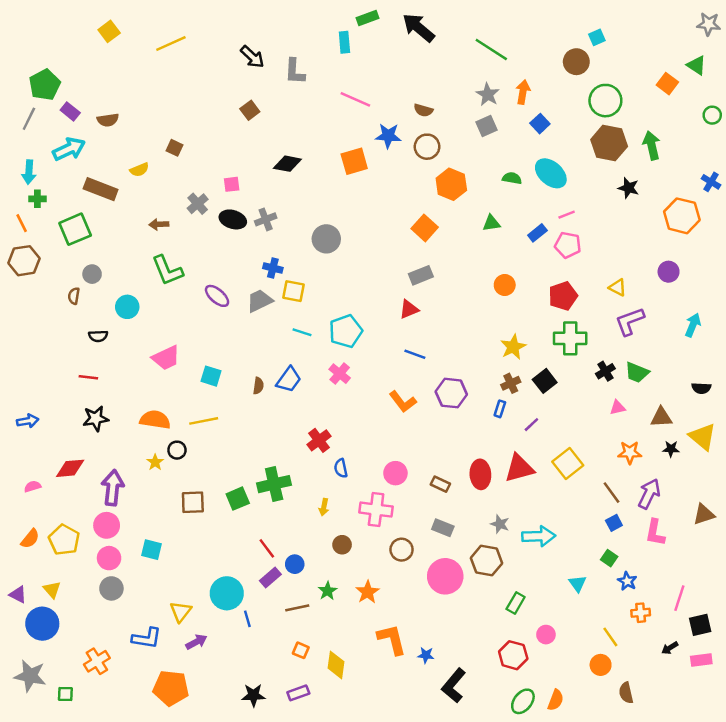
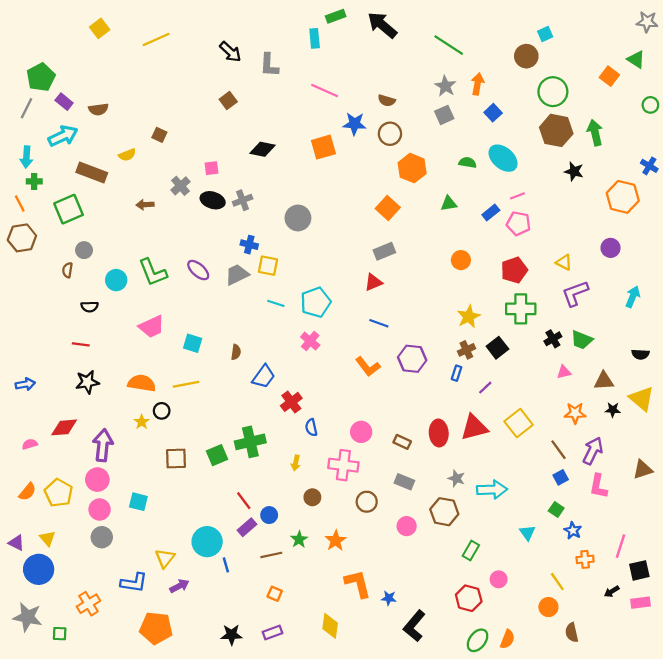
green L-shape: (167, 270) -> (153, 272), moved
blue trapezoid: (289, 380) -> (264, 376), moved
pink circle: (445, 576) -> (407, 526), size x0.6
yellow diamond: (336, 665) -> (330, 626), moved

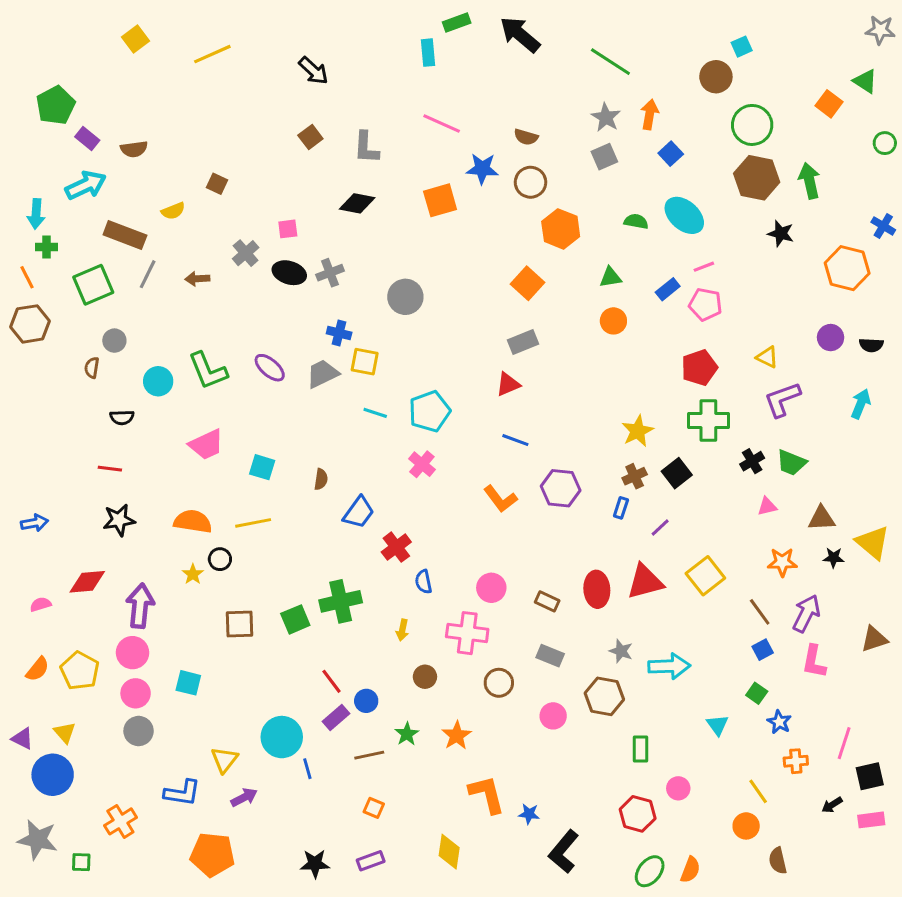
gray L-shape: (269, 65) -> (366, 148), moved
gray line: (26, 108) -> (148, 274), moved
orange circle: (461, 260) -> (613, 321), moved
black semicircle: (640, 354) -> (871, 345), moved
green rectangle: (471, 551) -> (641, 749), turned -30

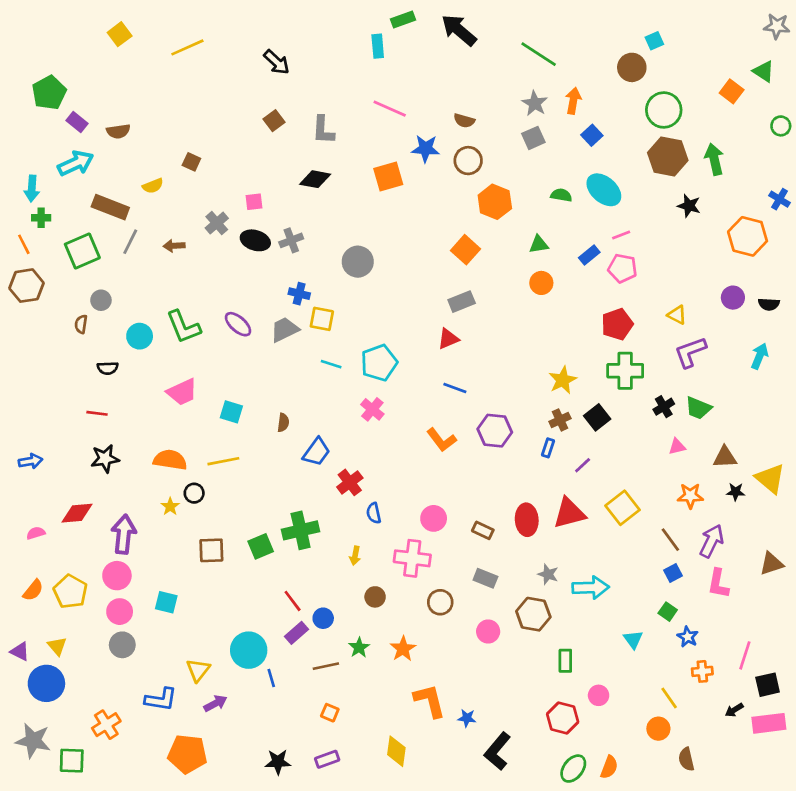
pink rectangle: (871, 820) -> (769, 723), size x1.4
green square: (81, 862) -> (72, 761), size x1.5

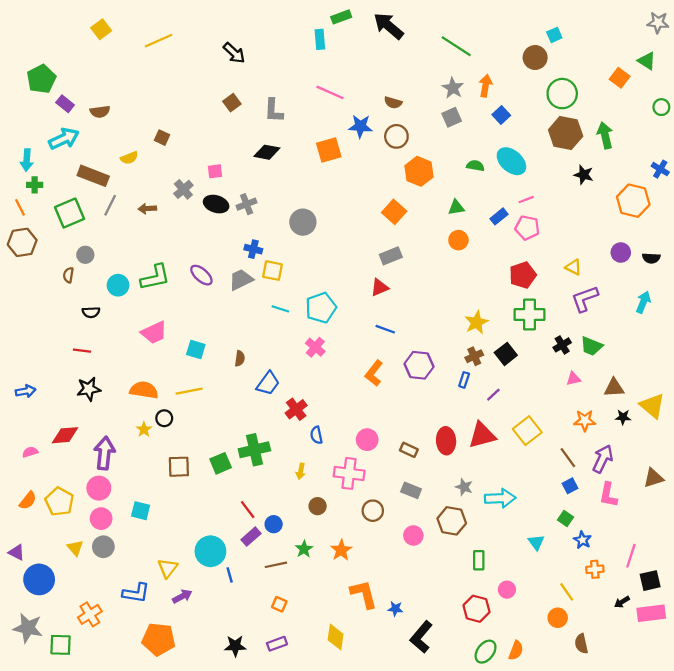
green L-shape: (183, 327) -> (155, 277), turned -80
orange L-shape: (442, 440) -> (374, 373), turned 75
yellow triangle: (57, 646) -> (75, 548), moved

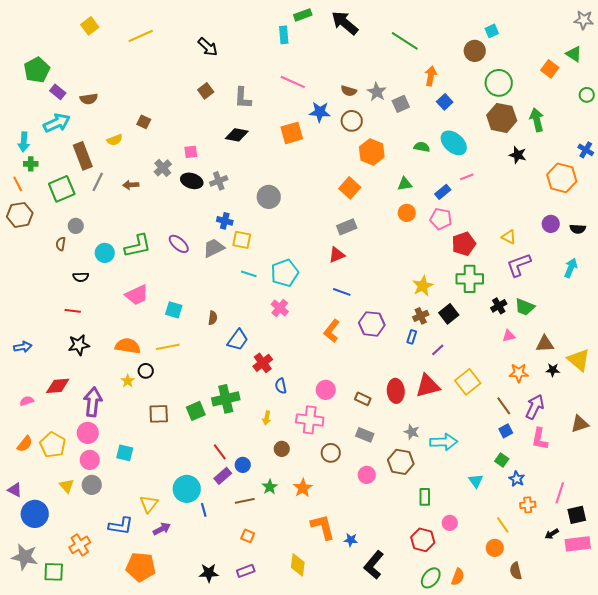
gray star: (453, 88) -> (377, 92), moved
brown rectangle: (93, 176) -> (83, 156), turned 48
pink pentagon: (527, 228) -> (441, 219), moved

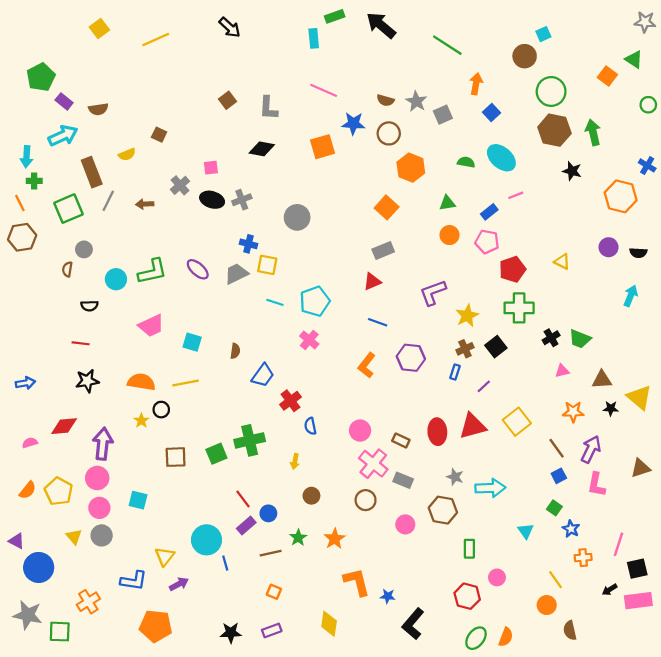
black arrow: (208, 47) -> (230, 27), moved
purple L-shape: (519, 265) -> (433, 292), moved
pink cross: (310, 420) -> (373, 464), moved, turned 32

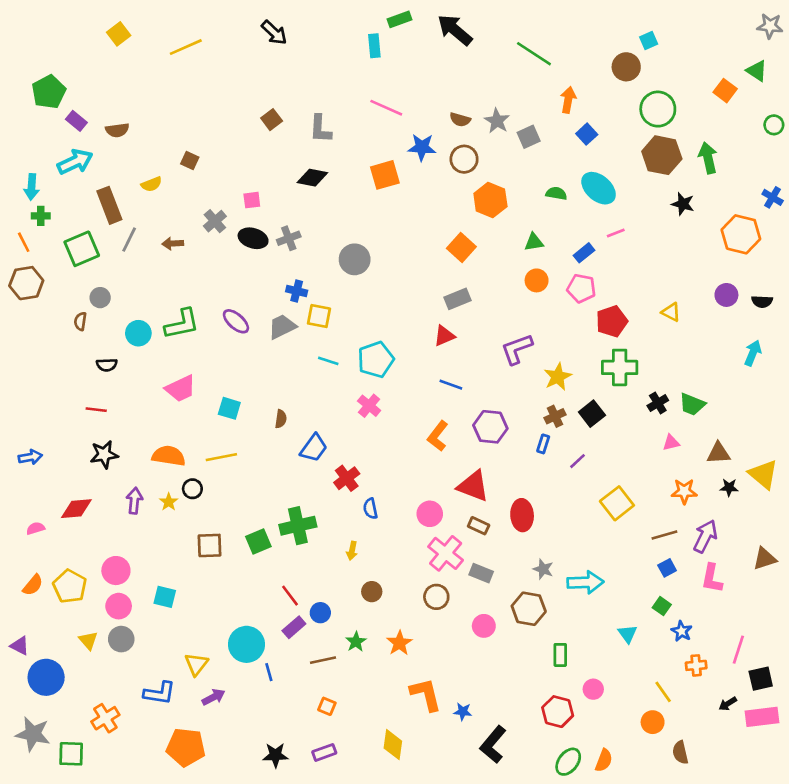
red triangle: (473, 426) -> (473, 486), moved, turned 36
purple arrow: (103, 444) -> (134, 501), moved, size x0.7
brown line: (557, 448) -> (664, 535), turned -70

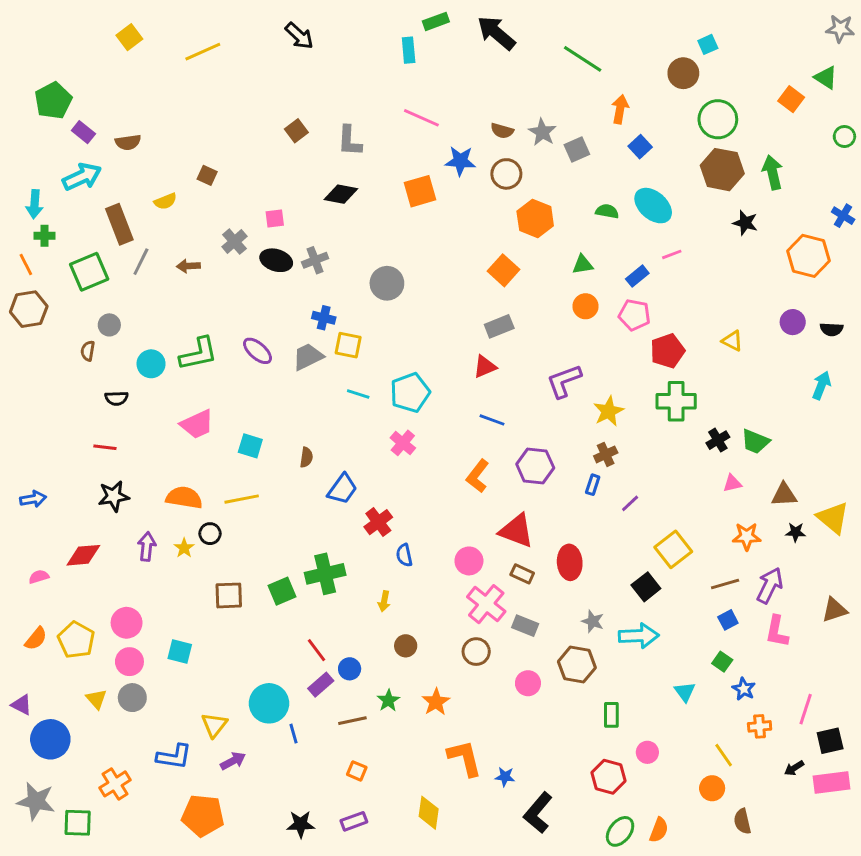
black square: (592, 414) -> (646, 587), moved

